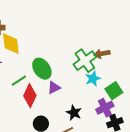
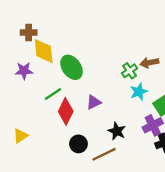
green cross: (85, 61) -> (130, 71), size x0.6
green ellipse: (42, 69) -> (72, 67), moved

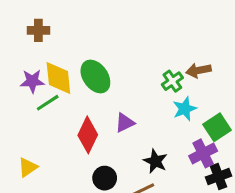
yellow diamond: (44, 51) -> (58, 78), moved
green line: (53, 94) -> (48, 103), moved

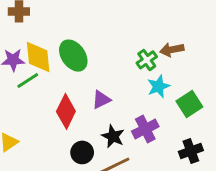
purple cross: (203, 153) -> (145, 129), moved
black star: (155, 161) -> (113, 136), moved

